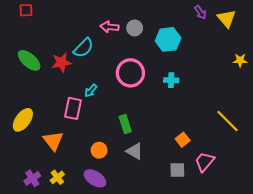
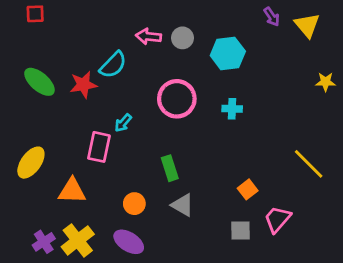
orange triangle: (53, 141) -> (72, 191), turned -50
yellow cross: (57, 177) -> (78, 240), size x1.6

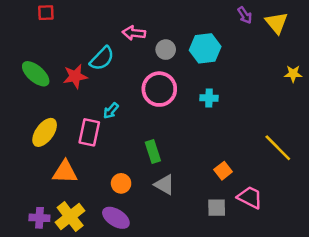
red square: (35, 14) -> (46, 13), moved
gray circle: (182, 38) -> (166, 50), moved
yellow ellipse: (31, 163) -> (45, 132), moved
pink trapezoid: (277, 219) -> (250, 197), turned 76
purple cross: (44, 242) -> (39, 218), turned 36

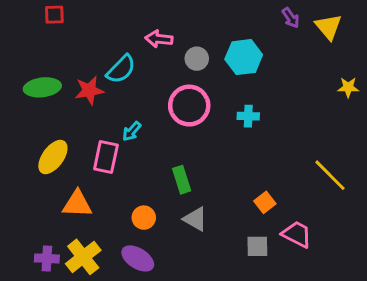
green ellipse: (36, 74) -> (42, 87), turned -48

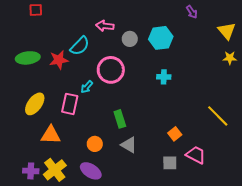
yellow triangle: (328, 27) -> (227, 31), moved
pink circle: (189, 106) -> (111, 70), moved

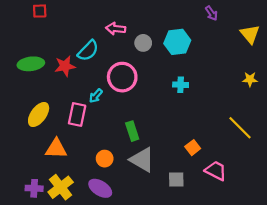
yellow star: (230, 58) -> (250, 79), moved
gray triangle: (129, 145) -> (142, 160), size x1.4
gray square: (170, 163) -> (176, 179), moved

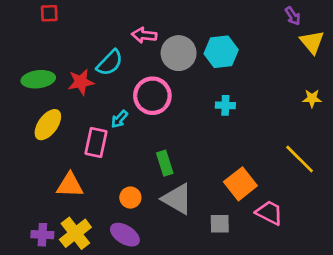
purple arrow: (211, 13) -> (293, 16), moved
gray circle: (143, 43) -> (179, 53), size x1.6
yellow ellipse: (39, 115) -> (48, 125), moved
orange square: (193, 148) -> (240, 184), size x1.6

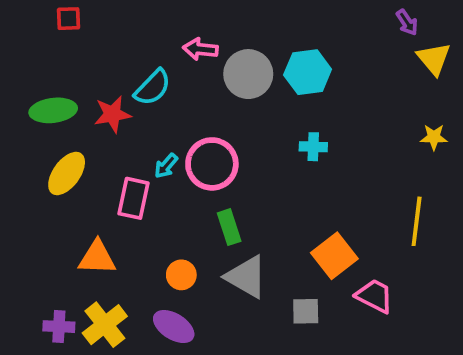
pink circle: (152, 96) -> (212, 164), moved
yellow line: (300, 159) -> (417, 221), turned 52

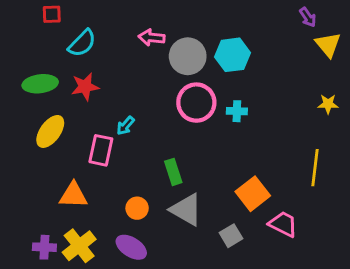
cyan semicircle: (153, 87) -> (82, 43), moved
pink circle: (212, 164) -> (196, 103), moved
gray square: (306, 311) -> (231, 236), turned -30

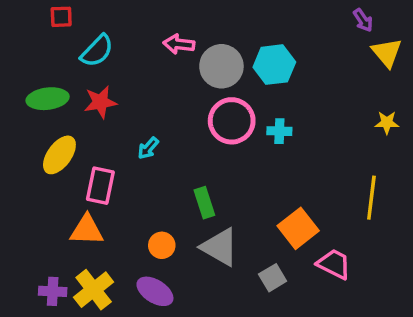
pink rectangle: (101, 150) -> (100, 186), moved

